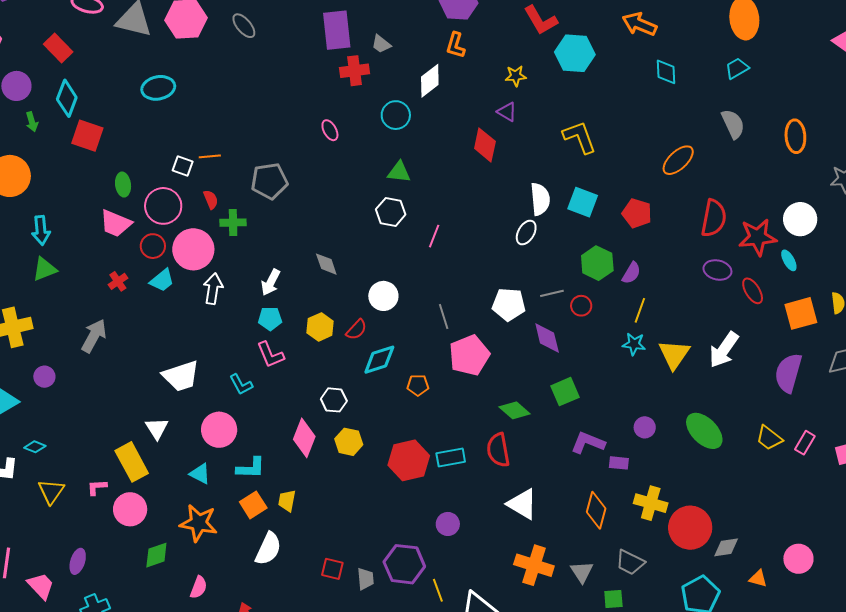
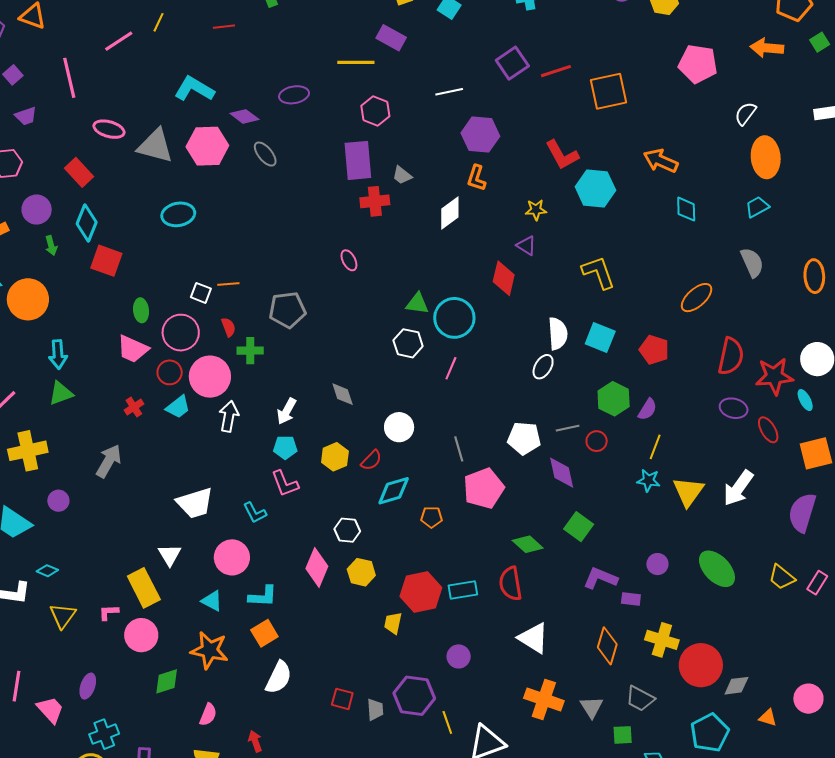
cyan circle: (396, 115) -> (454, 318), moved, size x1.4
green square: (565, 392) -> (579, 527), turned -32
yellow trapezoid: (287, 501) -> (393, 623), moved

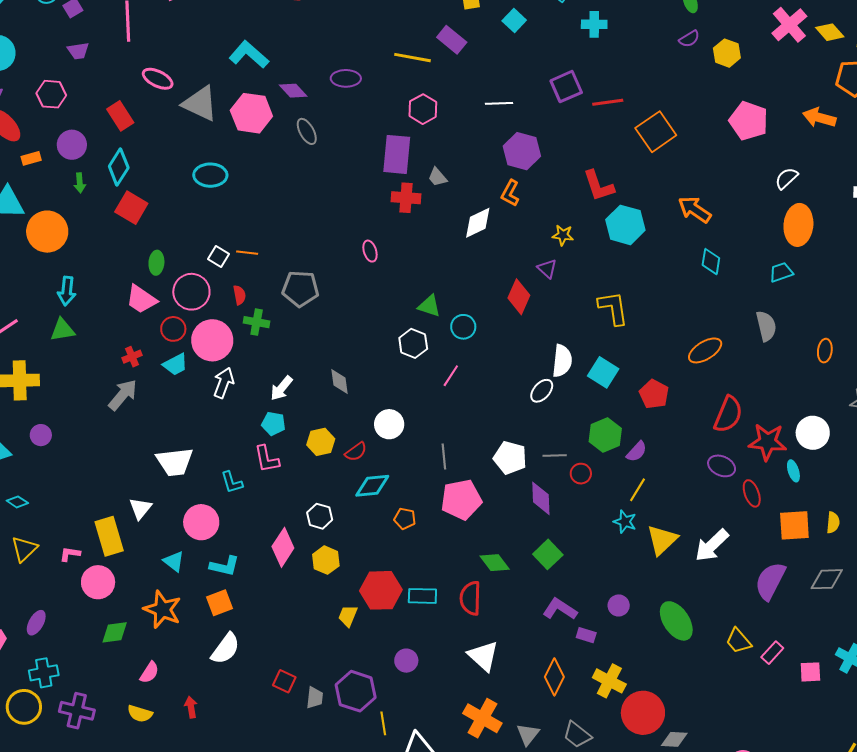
orange square: (609, 91) -> (656, 132), turned -33
orange ellipse: (814, 276) -> (825, 351), size x0.7
cyan circle: (454, 318) -> (463, 327), size x0.6
gray arrow: (109, 461) -> (123, 395), moved

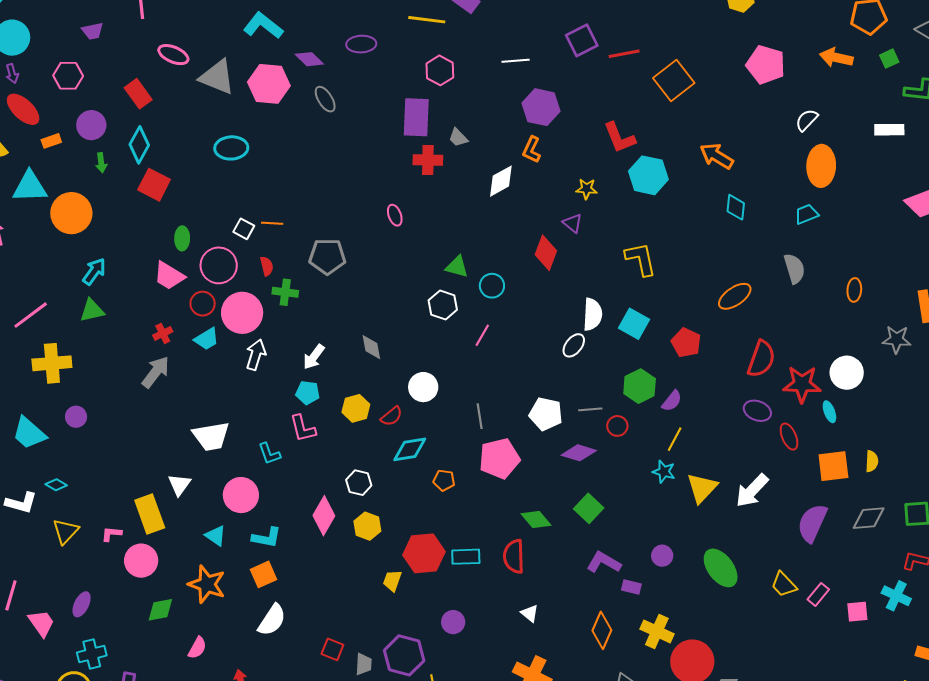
cyan arrow: (67, 291) -> (94, 271), turned -148
purple diamond: (541, 498) -> (579, 453), turned -68
white triangle: (483, 656) -> (530, 613), size x0.6

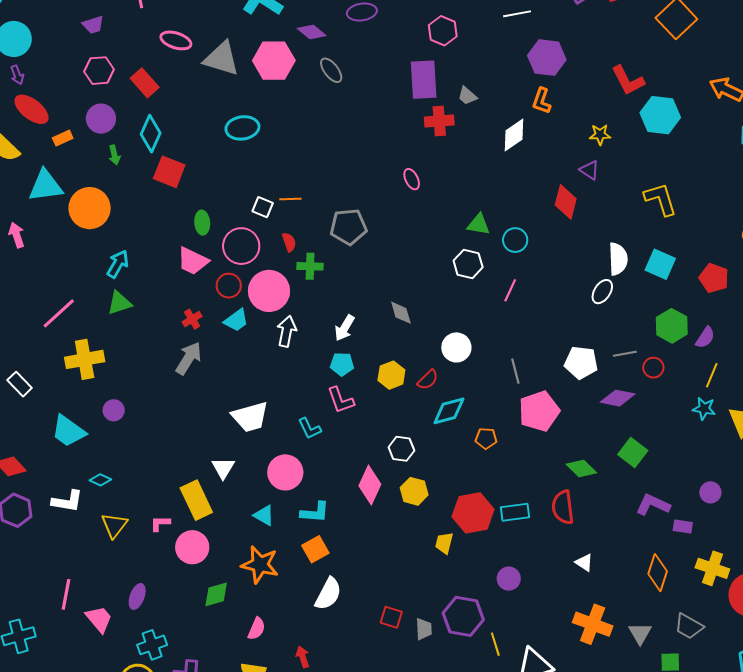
pink hexagon: (68, 76) -> (99, 71), moved

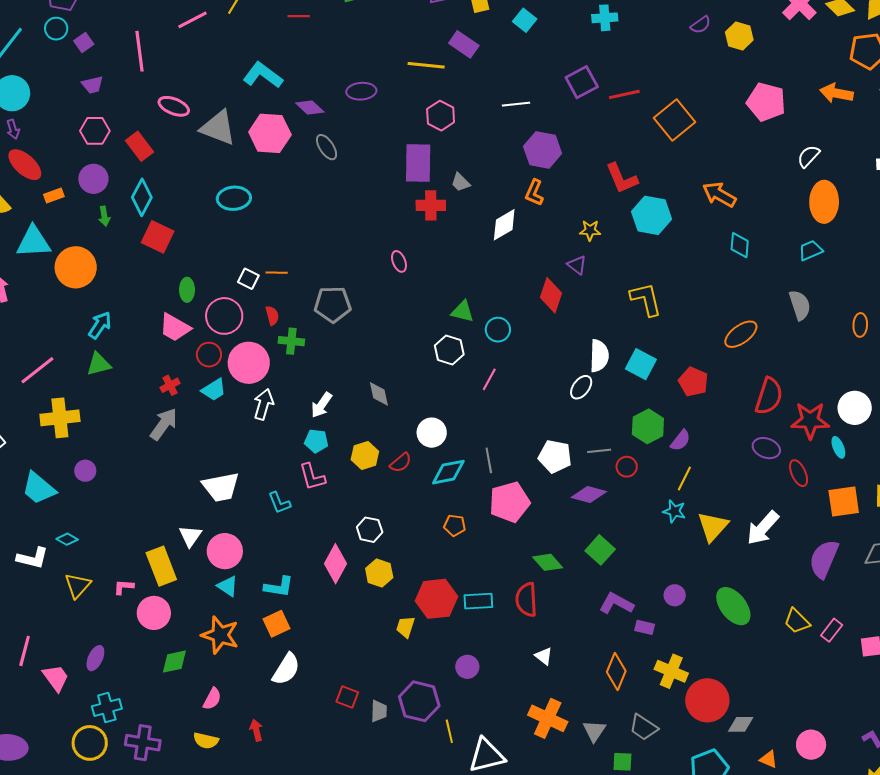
cyan diamond: (449, 411) -> (448, 472), moved
pink circle: (285, 472) -> (225, 551), moved

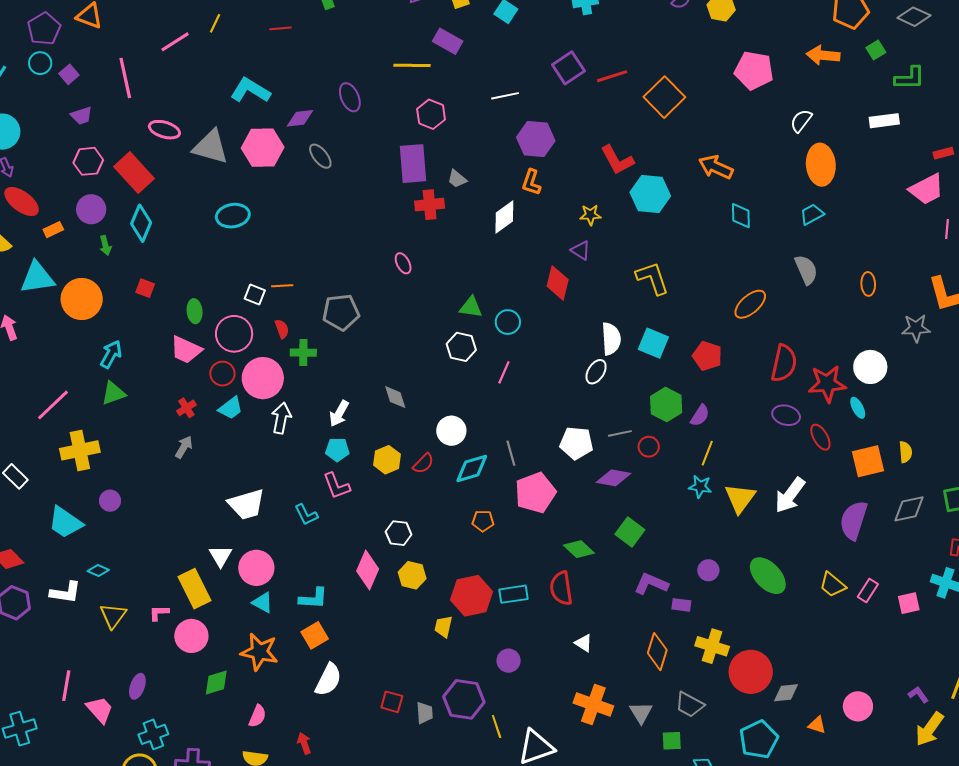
purple ellipse: (361, 91) -> (350, 97), turned 76
purple diamond: (310, 108) -> (300, 118), turned -44
red rectangle: (139, 146) -> (134, 173), size x1.4
red square: (158, 237) -> (145, 288), moved, size x0.6
gray arrow: (164, 424) -> (184, 447), size x0.7

